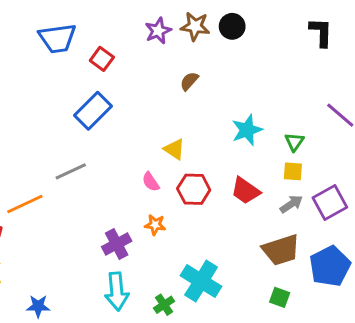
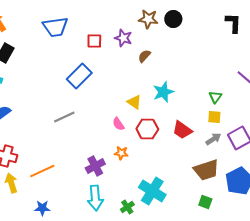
purple star: (158, 31) -> (123, 38), moved, turned -30
red square: (102, 59) -> (94, 41), moved, turned -35
cyan star: (247, 130) -> (163, 92), moved
orange line: (25, 204) -> (42, 171), moved

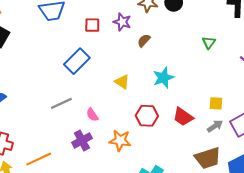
green triangle: (215, 97) -> (209, 43), moved
yellow triangle: (134, 102) -> (122, 82), moved
pink semicircle: (118, 124) -> (92, 115), moved
orange star: (121, 153) -> (120, 140), size x1.5
purple cross: (95, 166) -> (82, 140), moved

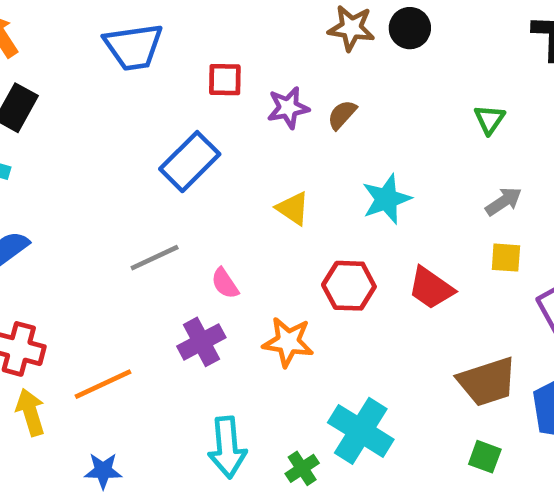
purple star: (122, 22) -> (288, 108), moved, turned -30
gray arrow: (215, 126) -> (504, 201), moved

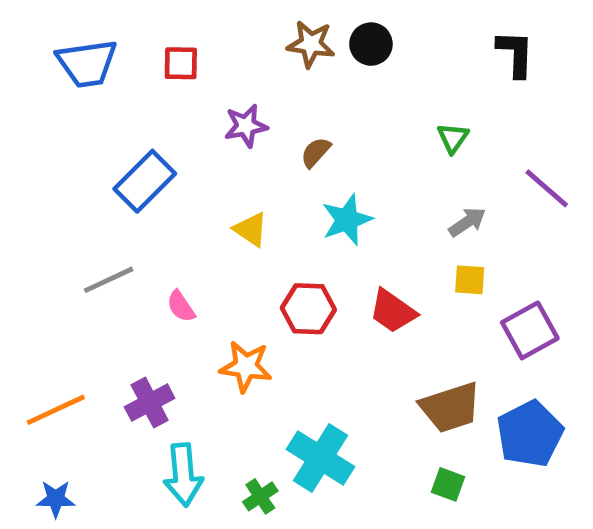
red square: (225, 80) -> (181, 63), moved
brown semicircle: (342, 115) -> (316, 152), moved
purple cross: (201, 342) -> (150, 403), moved

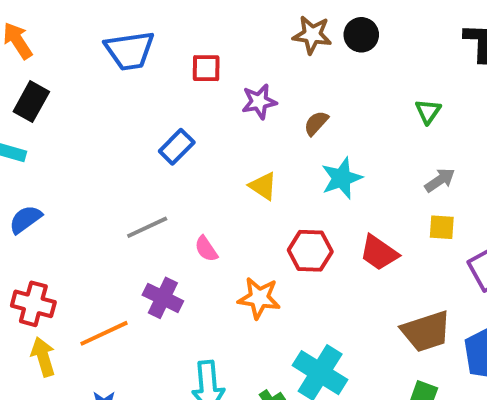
red square: (181, 63) -> (206, 68), moved
blue rectangle: (145, 181) -> (177, 147), size x0.7
purple cross: (150, 403) -> (163, 298), moved, turned -36

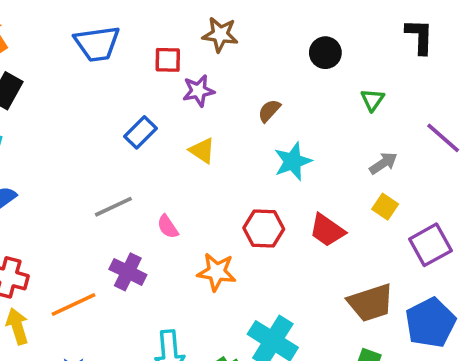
brown star: (312, 35) -> (220, 35), moved
black circle: (361, 35) -> (325, 53), moved
purple star: (259, 102) -> (199, 91), moved
yellow triangle: (263, 186) -> (202, 151), moved
yellow square: (442, 227) -> (385, 207), turned 30

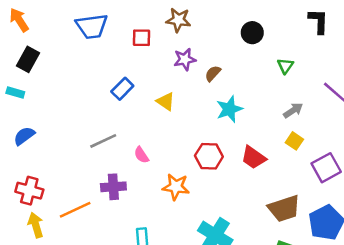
purple star: (199, 91) -> (185, 59), moved
purple cross: (128, 272) -> (113, 187), turned -30

